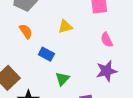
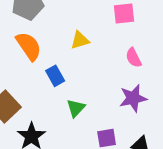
orange semicircle: (26, 31) -> (29, 46), size x1.5
blue rectangle: (46, 54) -> (55, 76), turned 32

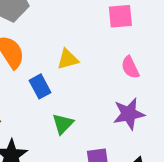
yellow triangle: (80, 40) -> (68, 59), moved

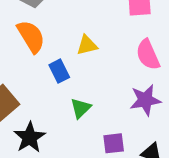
pink semicircle: (130, 67) -> (148, 55), size x1.4

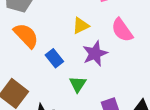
yellow triangle: (87, 45) -> (81, 26), moved
purple star: (145, 100) -> (95, 54), moved

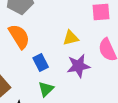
green triangle: (78, 84) -> (46, 89), moved

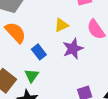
green triangle: (46, 89) -> (32, 76), moved

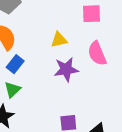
blue rectangle: (39, 52) -> (15, 64), moved, turned 64

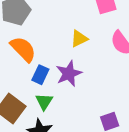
purple star: (66, 69) -> (69, 74), moved

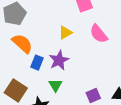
green triangle: (44, 101) -> (55, 85), moved

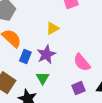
pink semicircle: (99, 34) -> (82, 62), moved

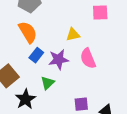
pink semicircle: (82, 62) -> (88, 58), moved

